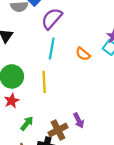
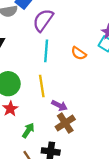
purple arrow: (79, 120) -> (59, 105), moved, turned -32
brown cross: (58, 130) -> (65, 123), moved

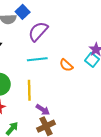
cyan line: (46, 51) -> (37, 59), turned 72

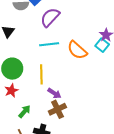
orange semicircle: (66, 65) -> (77, 50), size x1.5

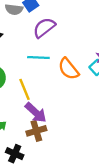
yellow line: (41, 74) -> (24, 89), turned -30
purple arrow: (54, 93) -> (36, 113), size x1.5

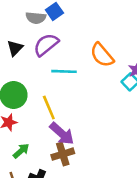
purple semicircle: (44, 28) -> (46, 45), moved
orange semicircle: (68, 69) -> (102, 55), moved

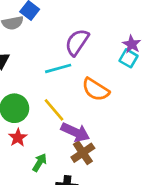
purple semicircle: (46, 45) -> (77, 42), moved
orange semicircle: (102, 55) -> (96, 89), moved

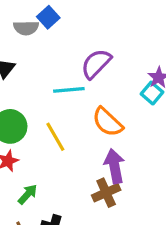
purple arrow: (75, 132) -> (114, 166), moved, turned -136
brown cross: (83, 153) -> (106, 193), moved

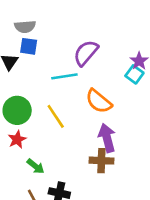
blue square: (48, 17) -> (29, 46), moved, turned -36
brown cross: (106, 193) -> (101, 161), turned 30
green arrow: (28, 194) -> (36, 166), turned 90

